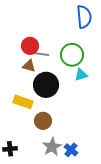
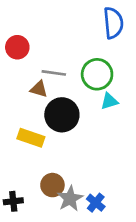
red circle: (30, 46) -> (17, 47), moved
brown circle: (43, 121) -> (52, 185), moved

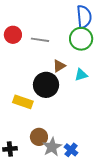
gray line: (54, 73) -> (40, 40), moved
green circle: (97, 74) -> (81, 39), moved
brown triangle: (39, 89) -> (59, 66), moved, turned -48

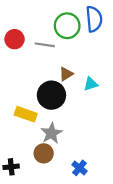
green circle: (81, 39) -> (67, 26), moved
gray star: (52, 147) -> (51, 133), moved

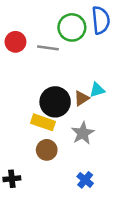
brown triangle: (66, 74) -> (82, 98), moved
yellow rectangle: (26, 114) -> (43, 122), moved
gray star: (51, 133) -> (83, 133), moved
brown circle: (44, 153) -> (47, 150), moved

